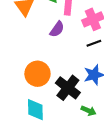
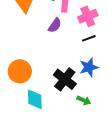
orange circle: (37, 74) -> (20, 71), moved

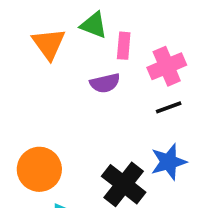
purple semicircle: (55, 25) -> (105, 83), turned 42

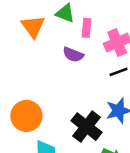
purple semicircle: (105, 83) -> (73, 55), turned 35

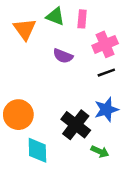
pink rectangle: (86, 28) -> (82, 19), moved

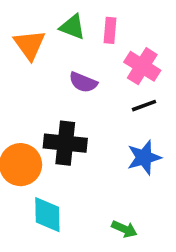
pink cross: (105, 44) -> (142, 66), turned -35
black cross: (76, 125) -> (65, 143), moved, turned -32
green arrow: (100, 152) -> (124, 229), moved

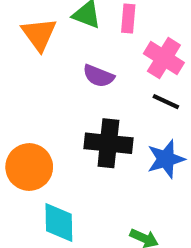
black line: (144, 106) -> (166, 102), turned 45
black cross: (65, 143) -> (108, 143), moved

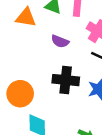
orange triangle: (39, 34) -> (26, 17), turned -45

